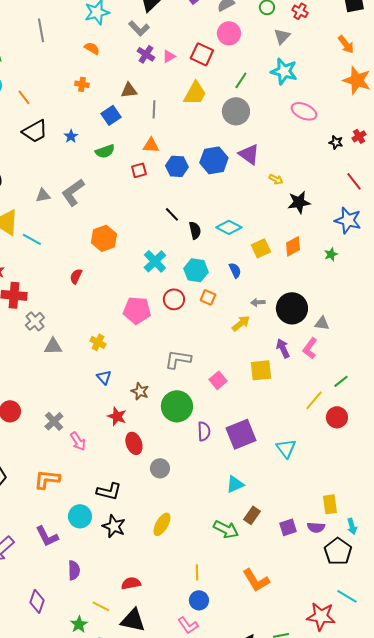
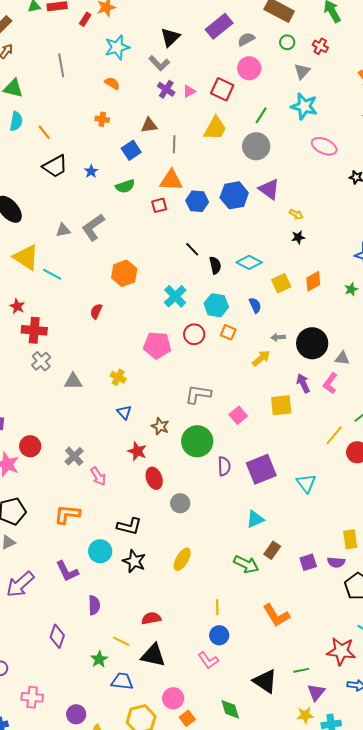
orange triangle: (151, 145) -> (171, 180), size x1.4
black star: (299, 202) -> (298, 237), moved, size x0.6
gray cross: (35, 321) -> (41, 361), moved

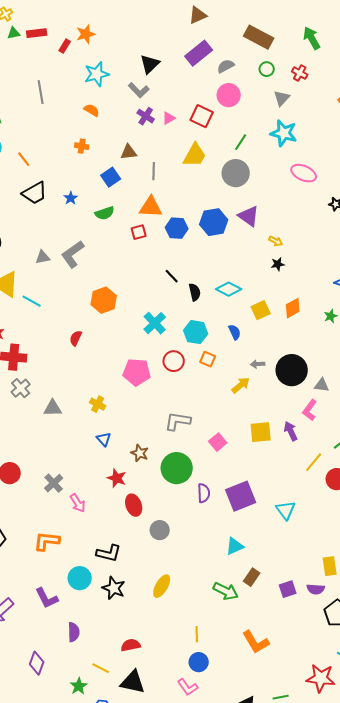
purple arrow: (303, 383) -> (291, 431), moved

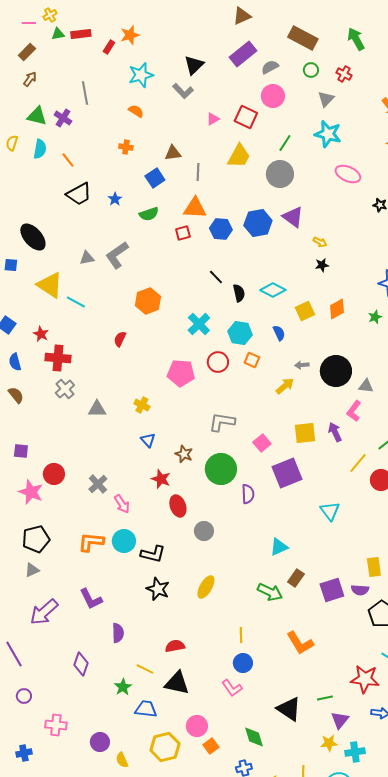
purple cross: (146, 116) -> (63, 118), moved
purple square: (241, 496) -> (287, 473), moved
cyan circle: (80, 578) -> (124, 541), moved
purple square: (288, 589) -> (332, 590), size x1.4

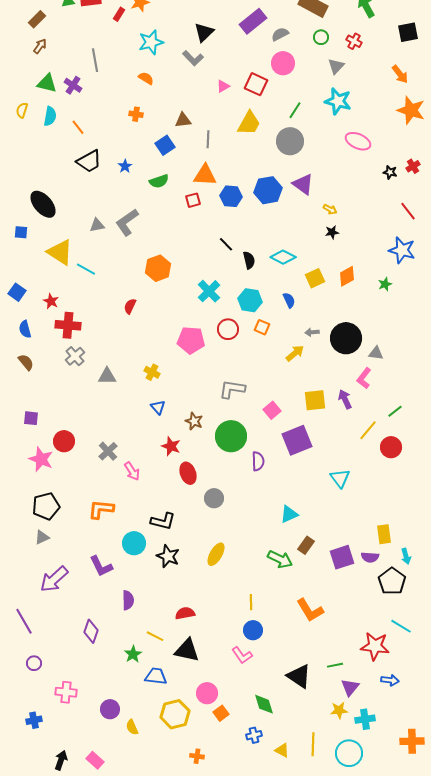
cyan circle: (124, 541) -> (134, 543), moved

